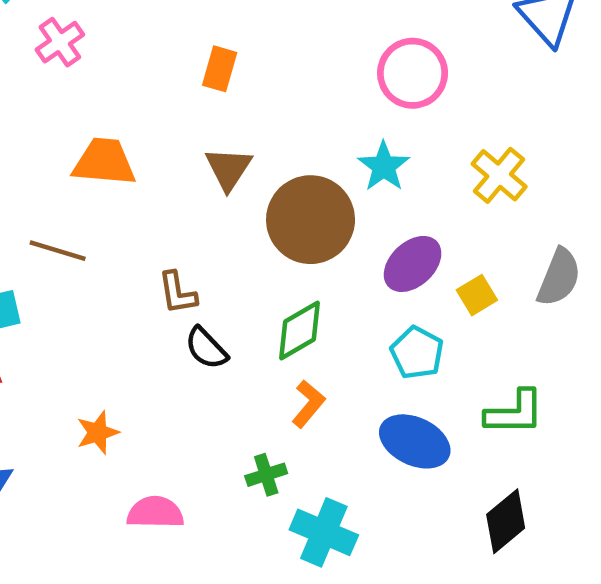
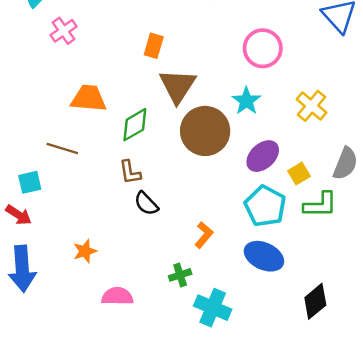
brown triangle: (228, 169) -> (178, 86), moved, size x1.4
green diamond: (299, 331) -> (135, 125), moved
cyan pentagon: (417, 353) -> (265, 206), size x1.4
green L-shape: (515, 413) -> (320, 205), moved

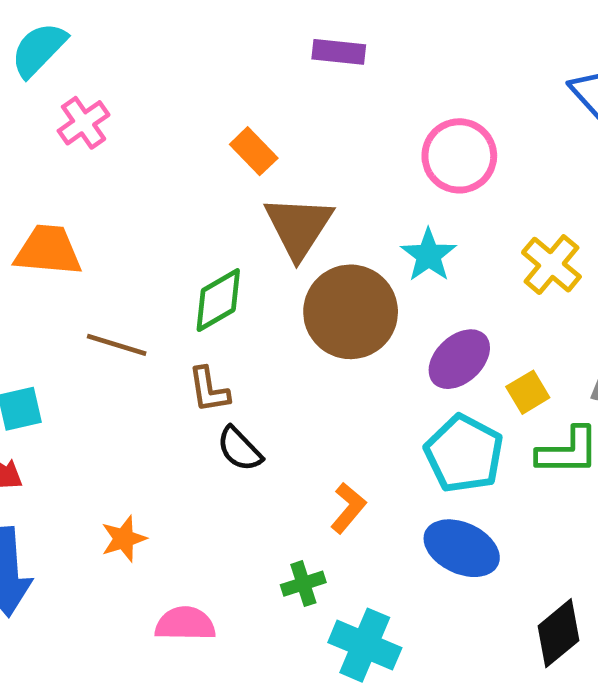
orange rectangle: (154, 46) -> (254, 151), turned -60
orange trapezoid: (89, 98) -> (48, 250), moved
brown line: (62, 148) -> (117, 345), moved

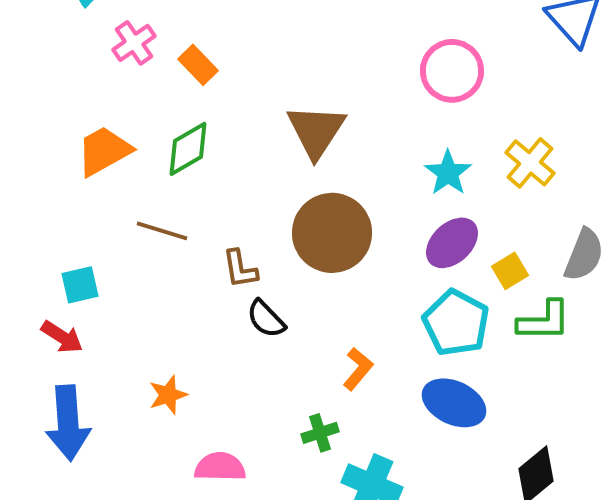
orange rectangle: (254, 151) -> (198, 65), moved
orange trapezoid: (48, 250) -> (104, 151), turned -34
cyan star: (429, 255) -> (448, 173), moved
green diamond: (218, 300) -> (188, 149), moved
brown circle: (351, 312) -> (332, 233), moved

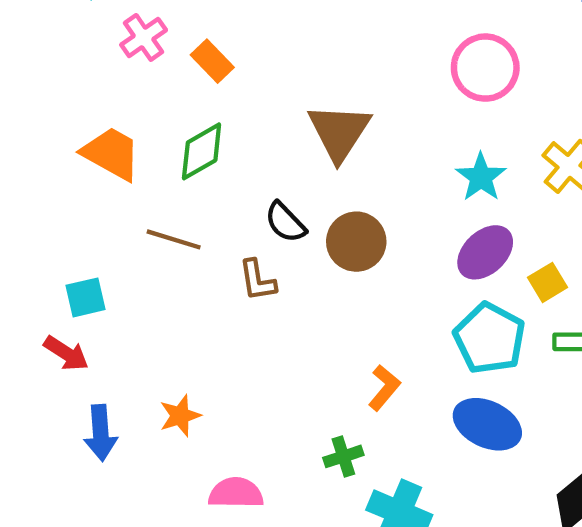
orange trapezoid: (104, 151) -> (111, 154), turned 58
brown circle: (332, 233) -> (356, 242), size x0.7
black semicircle: (266, 319) -> (285, 222), moved
blue arrow: (68, 423) -> (101, 433), moved, size x0.7

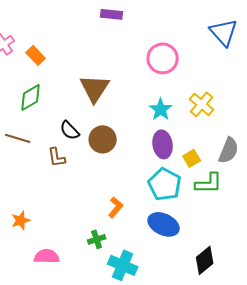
purple ellipse: (485, 252) -> (163, 144), turned -56

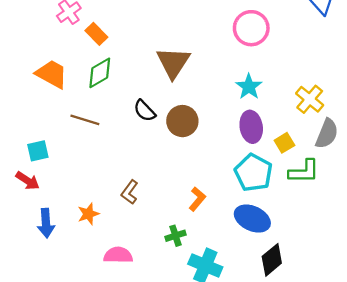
orange rectangle: (36, 55) -> (96, 34), moved
yellow cross: (202, 104) -> (310, 99), moved
brown L-shape: (57, 157) -> (130, 192), moved, turned 45
black diamond: (205, 260) -> (272, 260), moved

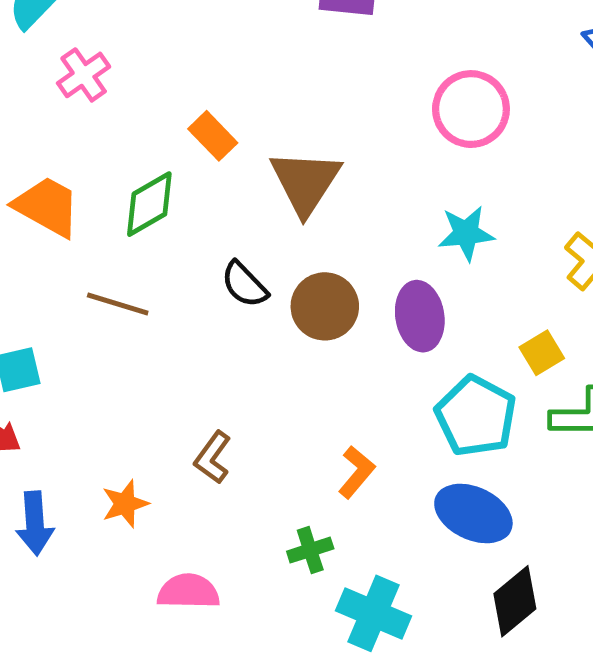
orange rectangle: (96, 34) -> (213, 136), moved
cyan star: (249, 87) -> (466, 233), turned 30
purple ellipse: (251, 127) -> (420, 316), moved

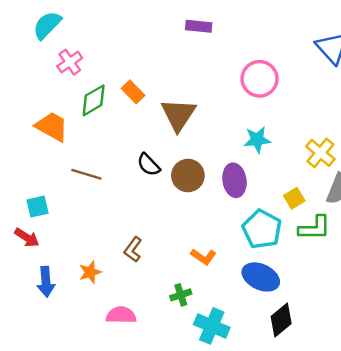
green diamond: (149, 204) -> (94, 100), moved
orange L-shape: (356, 472) -> (203, 257), turned 85

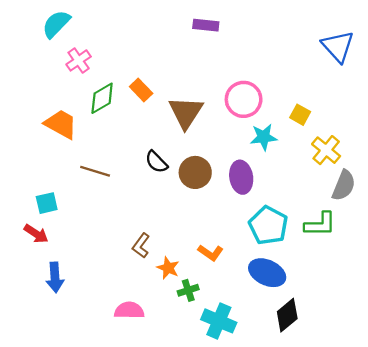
pink circle: (260, 79) -> (244, 99), moved
yellow square: (294, 198) -> (300, 115), moved, turned -30
orange star: (90, 272) -> (168, 268), moved, turned -30

